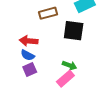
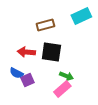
black square: (74, 31) -> (51, 52), moved
blue semicircle: (28, 55) -> (16, 73), moved

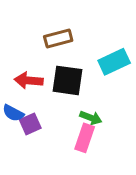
cyan rectangle: (81, 16) -> (114, 62), moved
pink rectangle: (62, 89) -> (85, 138), turned -30

